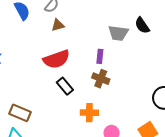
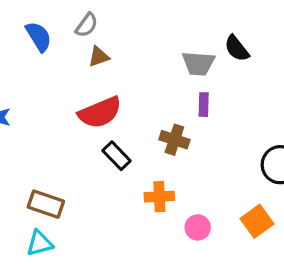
purple rectangle: (100, 56) -> (204, 105), moved

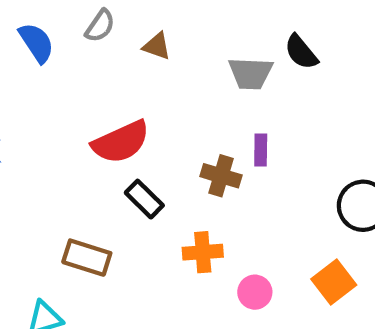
brown triangle: (99, 57) -> (157, 46), moved, turned 40
purple rectangle: (204, 105) -> (261, 150), moved
brown rectangle: (46, 204) -> (87, 258), moved

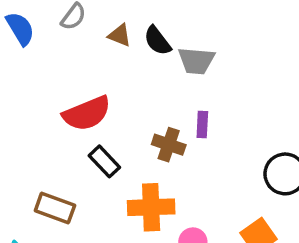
black semicircle: (301, 52) -> (157, 41), moved
orange cross: (203, 252) -> (151, 207), size x1.4

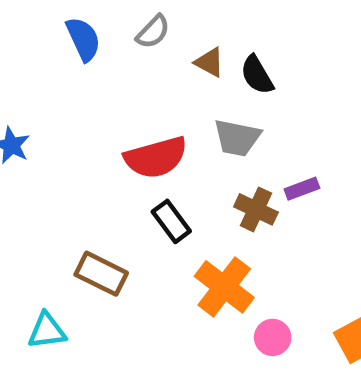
gray trapezoid: (196, 61) -> (237, 138), moved
purple rectangle: (202, 125) -> (302, 189), turned 60
orange cross: (151, 207) -> (224, 287), turned 33

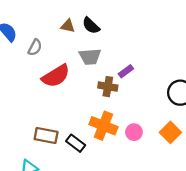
gray semicircle: (153, 32) -> (35, 47), moved
black rectangle: (171, 221) -> (76, 143), moved
pink circle: (273, 337) -> (134, 132), moved

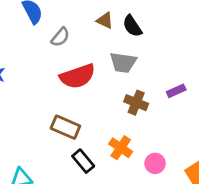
purple rectangle: (126, 71) -> (176, 91), moved
orange cross: (103, 126) -> (121, 148), size x0.7
brown rectangle: (46, 136) -> (65, 127), moved

